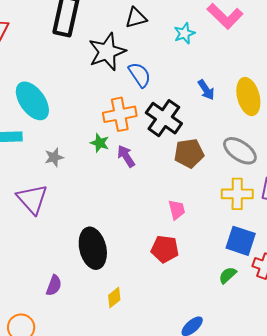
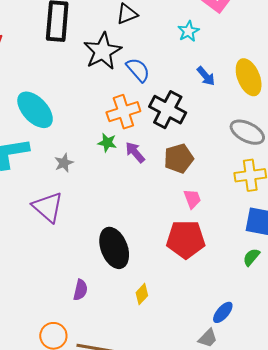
cyan star: (184, 33) -> (188, 31), moved
brown pentagon: (189, 153) -> (179, 158), moved
red pentagon: (165, 249) -> (186, 239), size x1.4

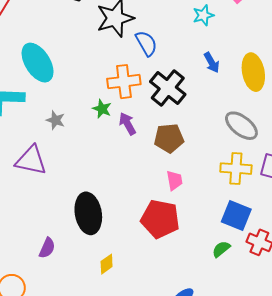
gray star: (64, 163) -> (56, 120), turned 30
purple triangle: (48, 207) -> (31, 160), turned -40

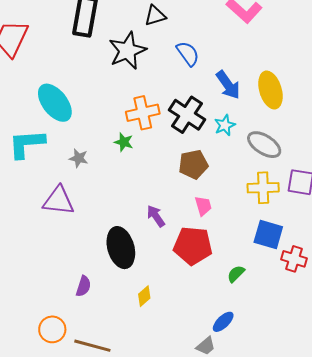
cyan star: (203, 15) -> (225, 125), moved
blue semicircle: (146, 43) -> (188, 54), moved
blue arrow: (212, 63) -> (228, 85), size x1.4
purple arrow: (127, 124) -> (156, 216), moved
green semicircle: (221, 249) -> (236, 274), moved

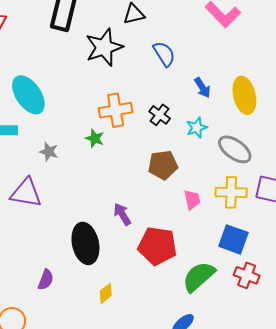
blue arrow: (228, 85) -> (202, 88), size x0.7
black cross: (187, 115) -> (160, 115), size x0.6
pink trapezoid: (203, 206) -> (192, 200), moved
red cross: (294, 259) -> (247, 275), moved
green semicircle: (236, 274) -> (199, 277), size x1.8

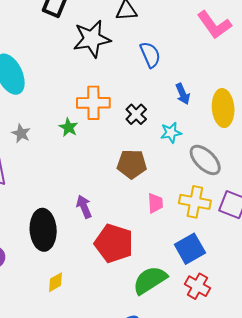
blue square: (233, 239) -> (190, 249), turned 32

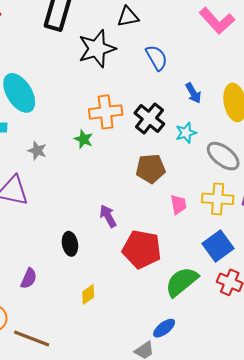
black cross: (136, 114) -> (149, 118), size x1.4
black ellipse: (43, 230) -> (70, 244), size x0.6

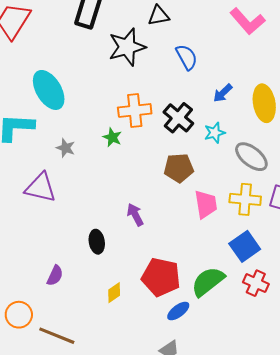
blue arrow: (193, 93) -> (223, 93), turned 75
pink trapezoid: (178, 205) -> (206, 204), size x1.4
red pentagon: (142, 249) -> (161, 277), moved
blue ellipse: (164, 328) -> (178, 311), moved

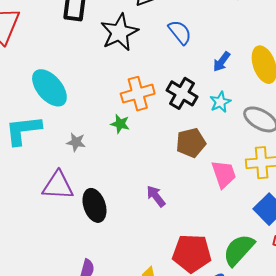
black ellipse: (97, 242) -> (94, 205), moved, size x1.4

